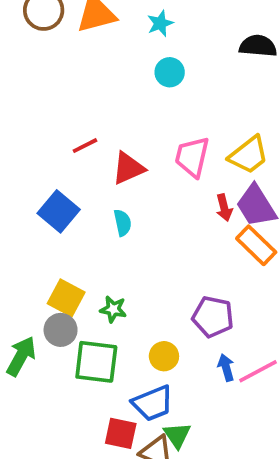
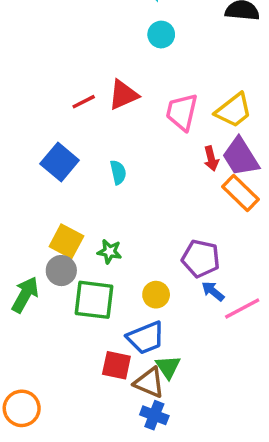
red triangle: (128, 168) -> (123, 95), moved
blue arrow: (226, 367) -> (213, 291), moved, turned -35

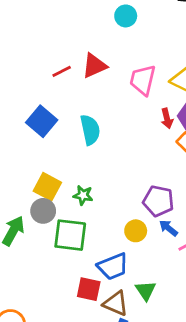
cyan semicircle: (118, 172) -> (90, 130), size x1.5
yellow circle: (156, 295) -> (136, 231), moved
green triangle: (168, 367) -> (146, 291), moved

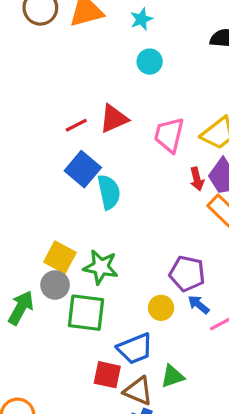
blue square: (42, 121) -> (83, 169), moved
green star: (83, 195) -> (101, 267), size x1.5
green triangle: (146, 291) -> (172, 376), turned 45

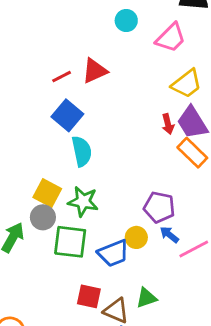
pink trapezoid: (169, 135) -> (171, 38), moved, turned -148
cyan semicircle: (109, 192) -> (82, 151), moved
blue trapezoid: (135, 349) -> (113, 253), moved

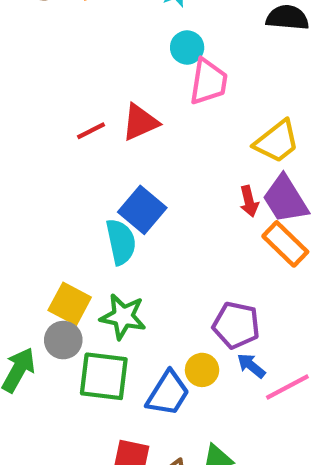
pink trapezoid: (171, 38) -> (208, 82), moved, turned -36
blue square: (67, 115) -> (142, 210), moved
blue trapezoid: (113, 253) -> (168, 393), turned -36

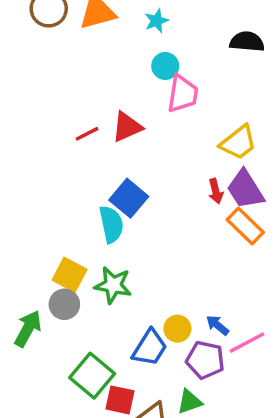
purple pentagon: (236, 325) -> (205, 360), moved
green square: (104, 376) -> (92, 376), moved, turned 33

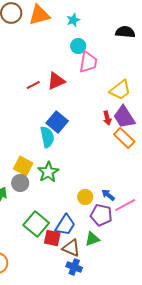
green star: (113, 285) -> (48, 172), turned 30
blue trapezoid: (150, 348) -> (65, 225), moved

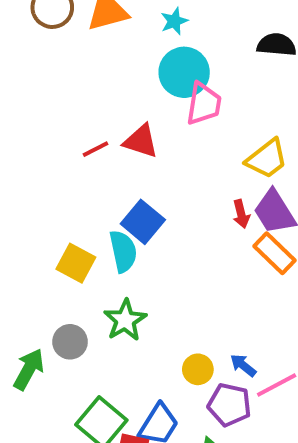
cyan circle: (78, 46) -> (184, 72), size x1.6
red triangle: (56, 81) -> (141, 141), turned 42
yellow square: (23, 166) -> (76, 263), moved

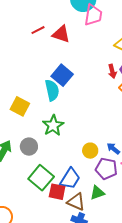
red line: (96, 149) -> (38, 30), moved
yellow square: (76, 263) -> (20, 106), moved
gray circle: (70, 342) -> (29, 147), moved

